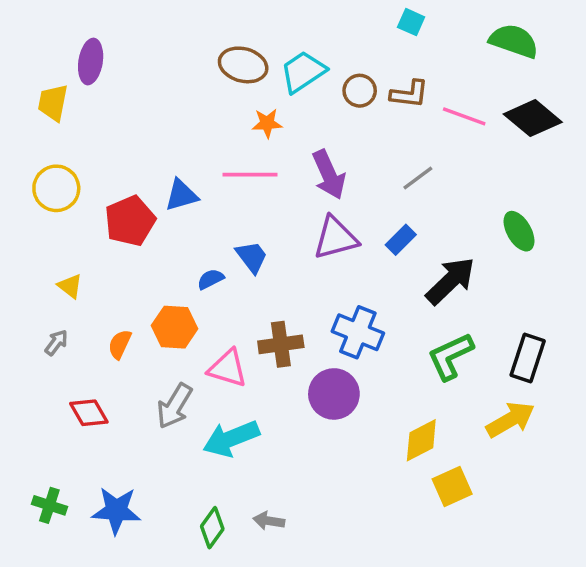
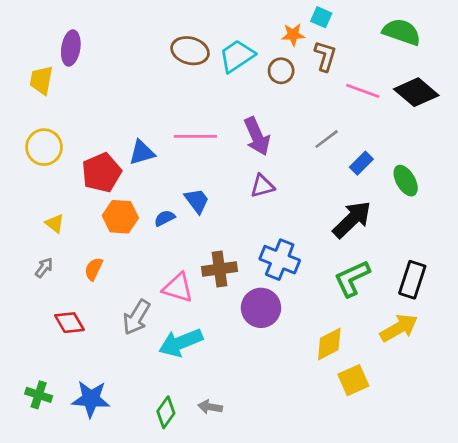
brown L-shape: (409, 94) -> (325, 56), moved, turned -80
orange star: (267, 123) -> (293, 35), moved
purple triangle: (336, 238) -> (262, 186), size x0.7
blue rectangle: (401, 240) -> (361, 163), moved
orange hexagon: (175, 327) -> (120, 217), moved

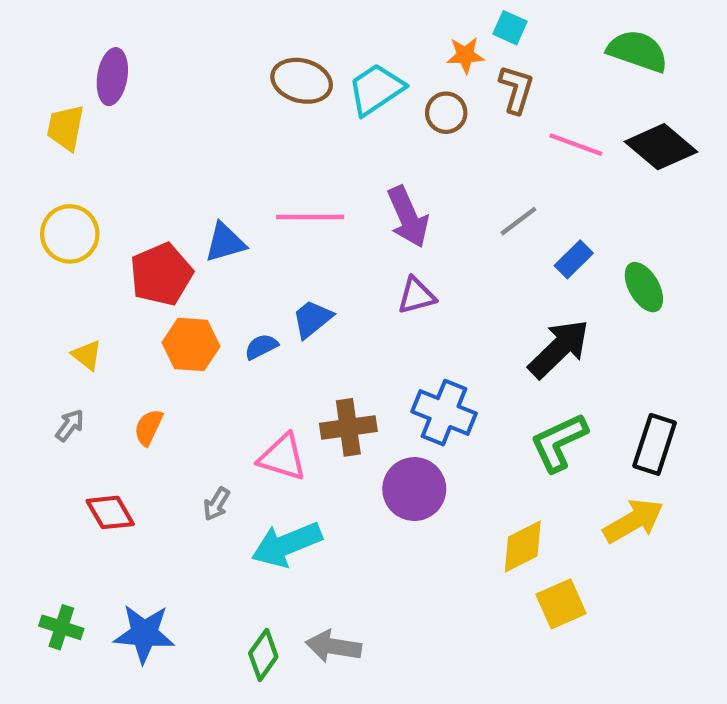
blue trapezoid: (197, 201) -> (312, 319), turned -92
gray arrow: (136, 317) -> (217, 504), size x0.6
gray arrow: (210, 407) -> (333, 646), size x1.4

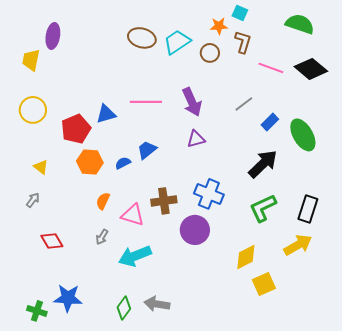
green ellipse: (644, 287) -> (303, 135), size x1.4
orange semicircle: (148, 427) -> (103, 201), moved
green cross: (61, 627) -> (37, 311), moved

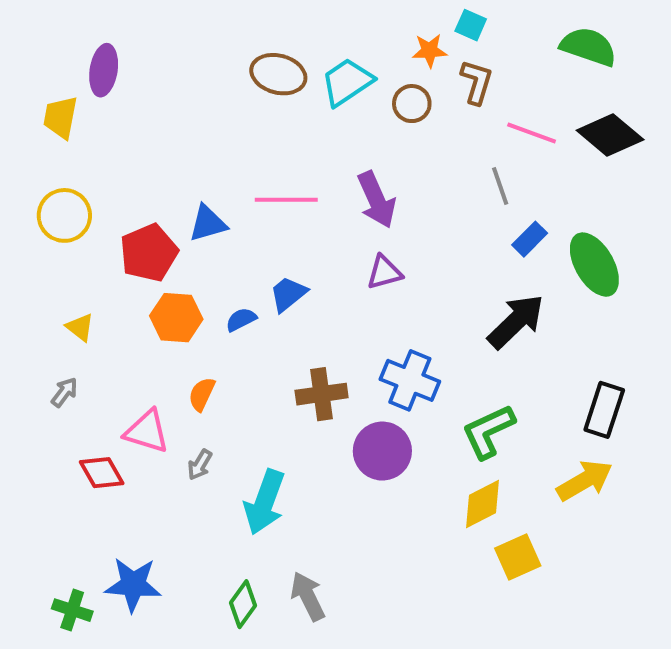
gray line: (244, 104) -> (500, 186), moved, turned -72
green L-shape: (263, 208) -> (488, 431), moved
pink triangle: (133, 215) -> (147, 431), moved
cyan arrow: (135, 256) -> (265, 502), turned -48
gray arrow: (157, 304) -> (308, 596), turned 55

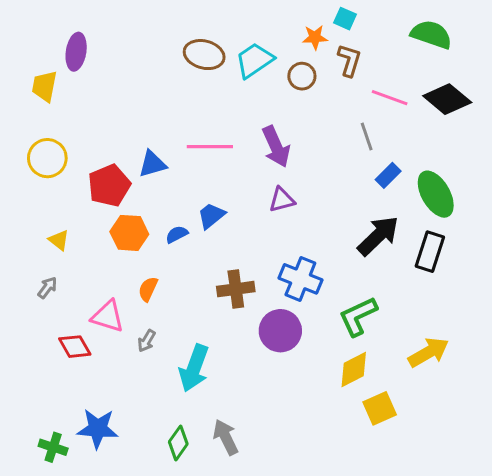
black rectangle: (604, 410) -> (430, 252), moved

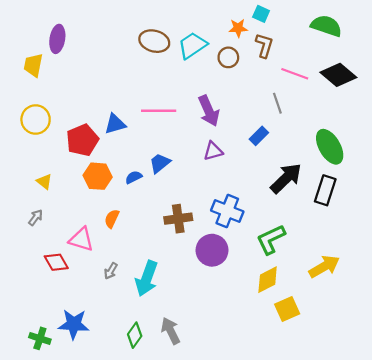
blue rectangle: (388, 175) -> (259, 136), moved
gray arrow: (147, 341) -> (111, 271), moved

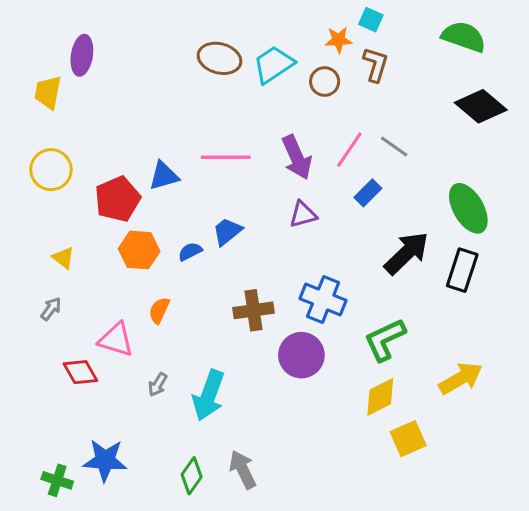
pink line: (295, 74) -> (349, 150), moved, turned -76
gray line: (277, 103) -> (394, 146), turned -36

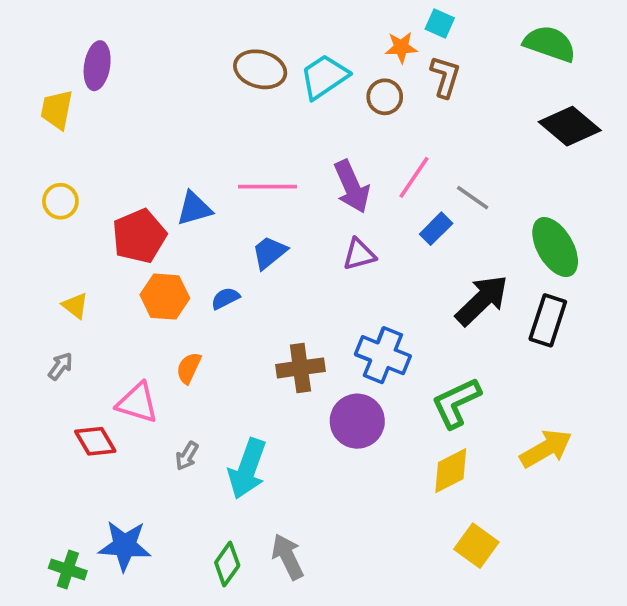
gray line: (394, 146) -> (473, 198), moved
yellow circle: (51, 170) -> (60, 201), size x0.7
blue trapezoid: (227, 231) -> (269, 253), moved
yellow square: (408, 439) -> (476, 546), moved, turned -30

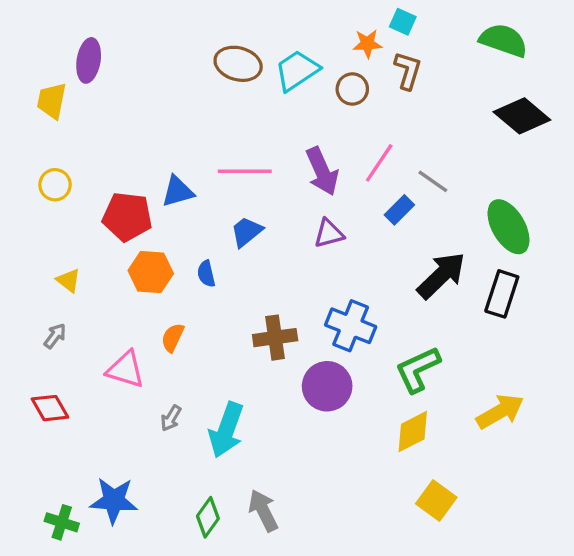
red pentagon: (139, 236) -> (127, 217), turned 30
blue semicircle: (225, 298) -> (206, 274), turned -76
red diamond: (95, 441) -> (50, 408), moved

